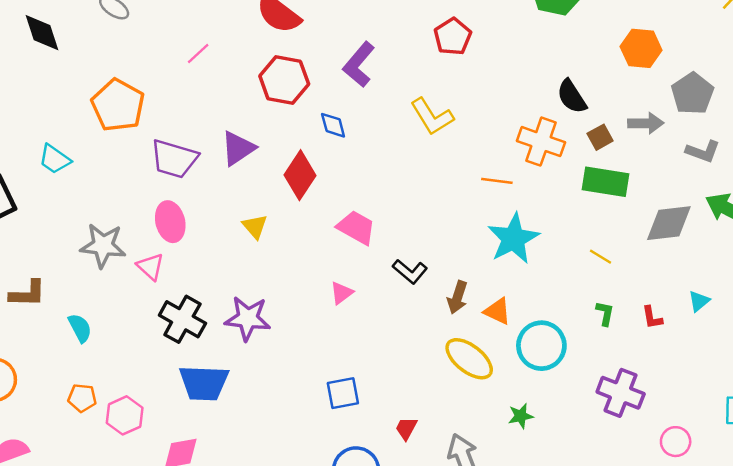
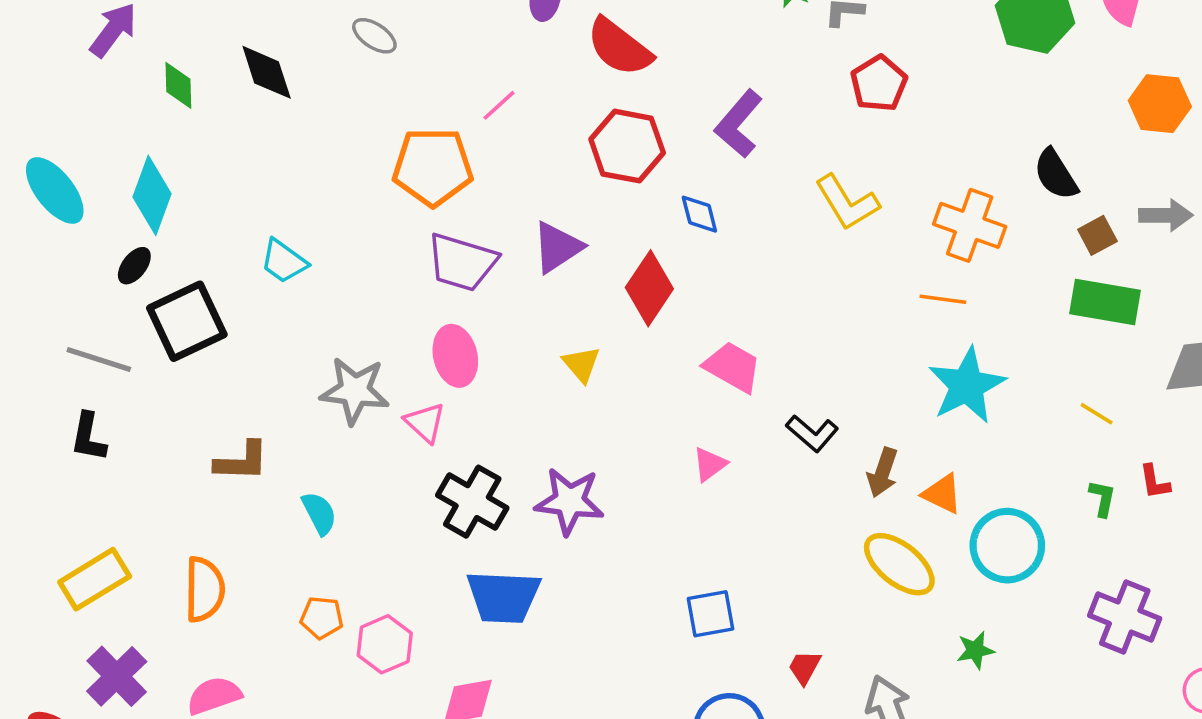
orange pentagon: (118, 105) -> (433, 167), moved, turned -30
orange cross: (541, 142) -> (970, 225), moved
red L-shape: (652, 318) -> (1155, 482), moved

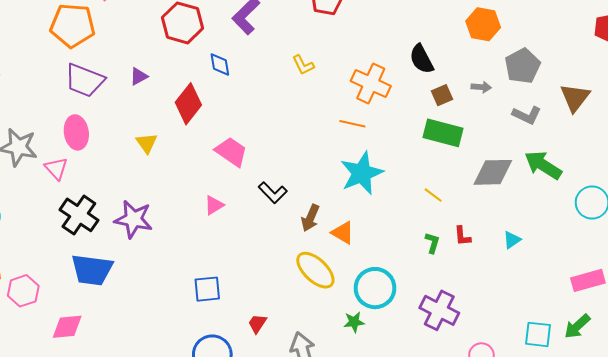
yellow L-shape: (847, 203) -> (303, 65), size x0.6
gray arrow: (1166, 215) -> (481, 87), size x0.7
purple triangle: (557, 247) -> (139, 76), size x0.6
cyan circle: (1007, 546) -> (375, 288), moved

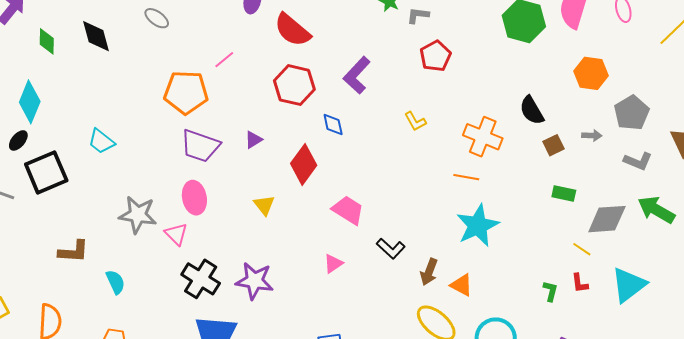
green rectangle: (443, 133) -> (564, 194), moved, size x0.6
yellow line: (433, 195) -> (582, 249), moved
cyan triangle: (512, 240) -> (629, 285), size x2.0

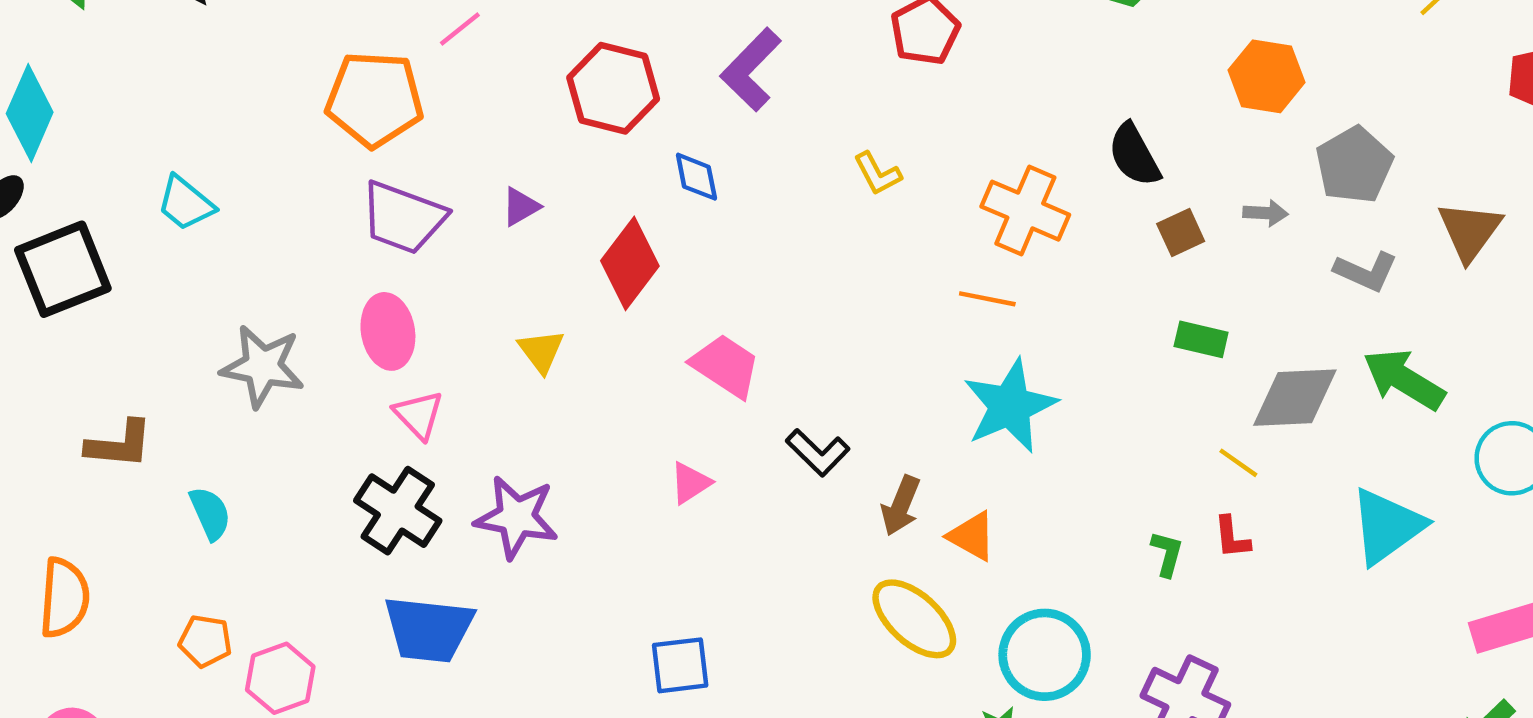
pink triangle: (176, 234) -> (419, 415), moved
cyan triangle: (629, 285) -> (1387, 526), moved

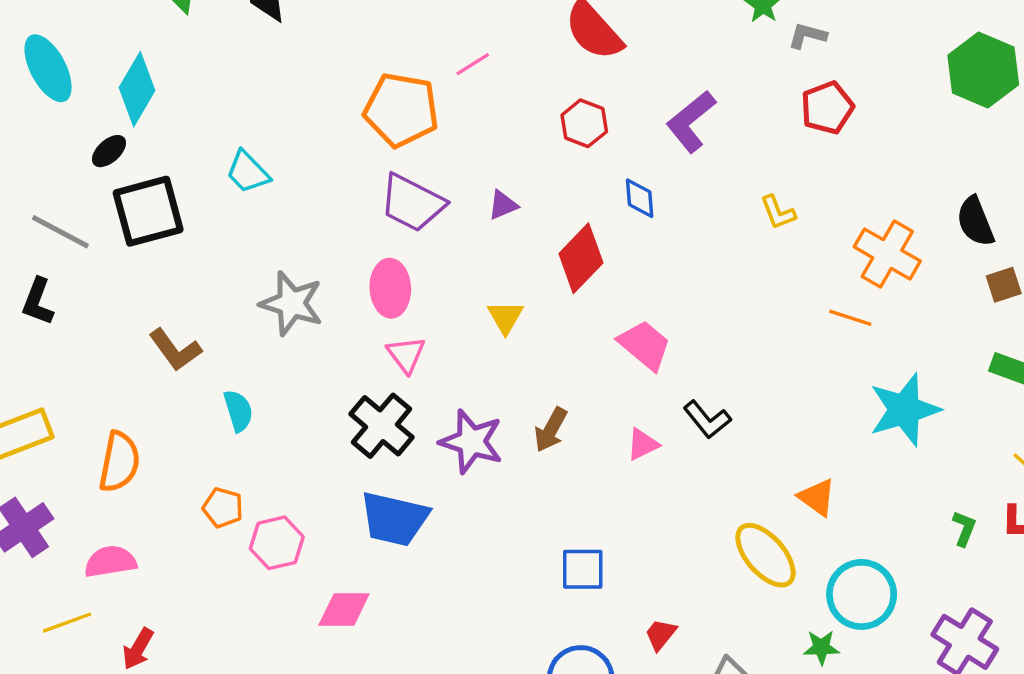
red hexagon: (613, 88) -> (584, 123), size x0.7
cyan star: (1010, 406) -> (904, 410), moved
brown L-shape: (119, 444) -> (175, 350), turned 42
pink triangle: (690, 483) -> (643, 444), moved
brown arrow: (901, 506) -> (551, 430), moved

